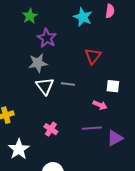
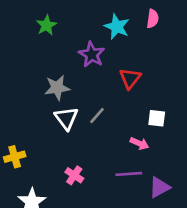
purple star: (47, 38) -> (92, 54), moved
gray line: (68, 84) -> (97, 116), turned -56

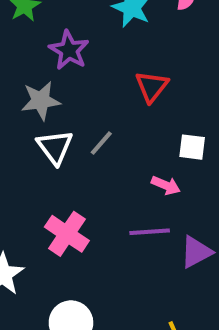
purple star: (92, 54) -> (69, 50), moved
pink cross: (74, 175) -> (67, 234), size x1.5

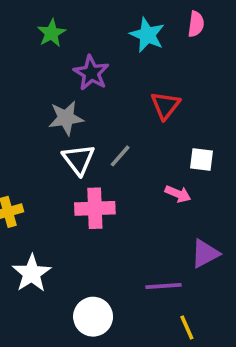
purple line: (150, 232) -> (163, 286), moved
pink cross: (67, 234) -> (95, 208), moved, turned -36

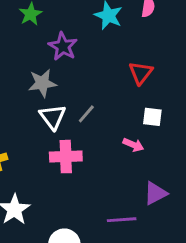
red triangle: (165, 105) -> (141, 73), moved

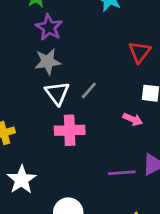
purple star: (63, 46) -> (49, 27), moved
purple line: (122, 220) -> (122, 173), moved

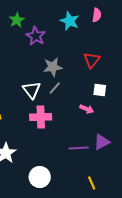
purple star: (49, 27) -> (36, 36), moved
gray star: (48, 62) -> (53, 67), moved

